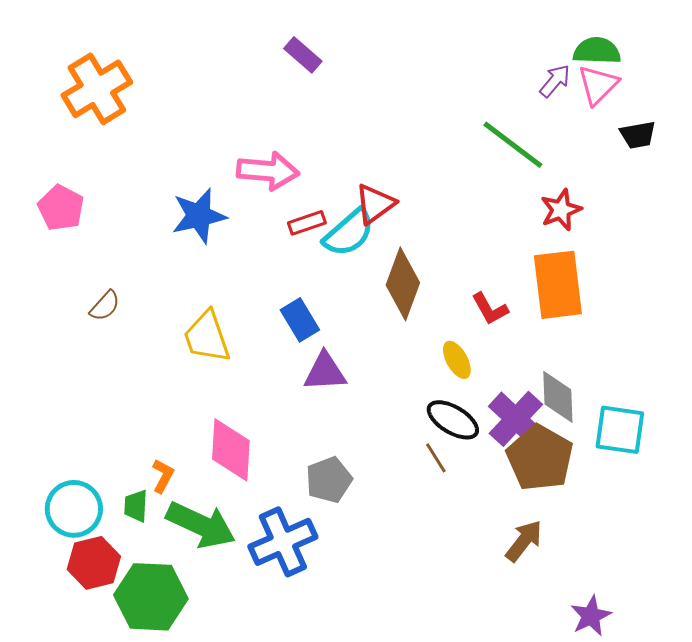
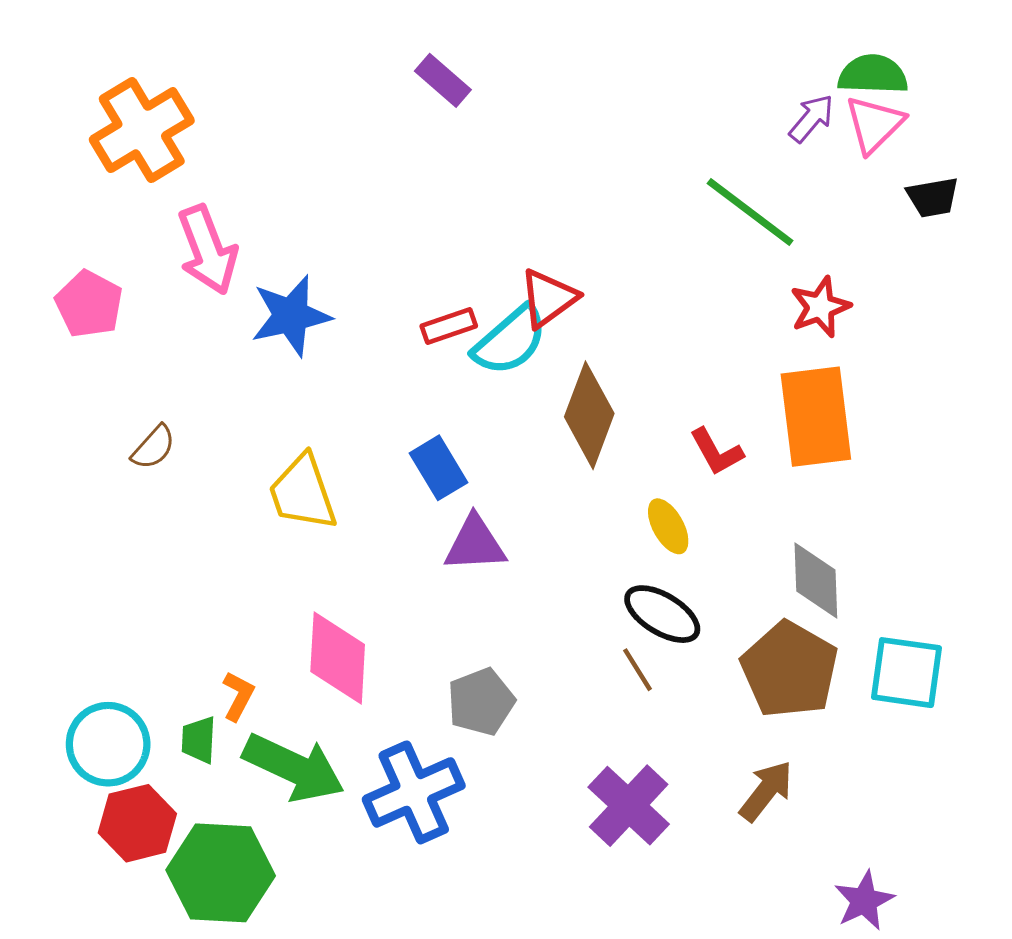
pink arrow: (268, 171) -> (208, 250), moved, turned 64
purple cross: (516, 419) -> (629, 806), moved
cyan square: (620, 430) -> (906, 673), moved

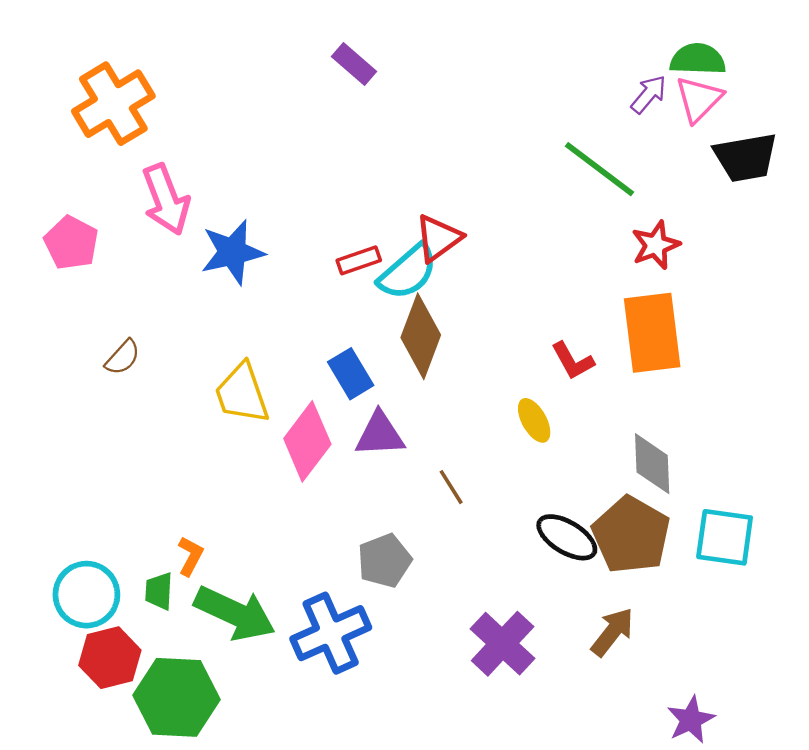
black trapezoid: (933, 197) -> (746, 157), size x1.5
brown diamond: (589, 415) -> (421, 336), moved
black ellipse: (662, 614) -> (567, 537), moved
pink diamond: (338, 658) -> (307, 441), moved, turned 34
brown line: (637, 670) -> (451, 487), moved

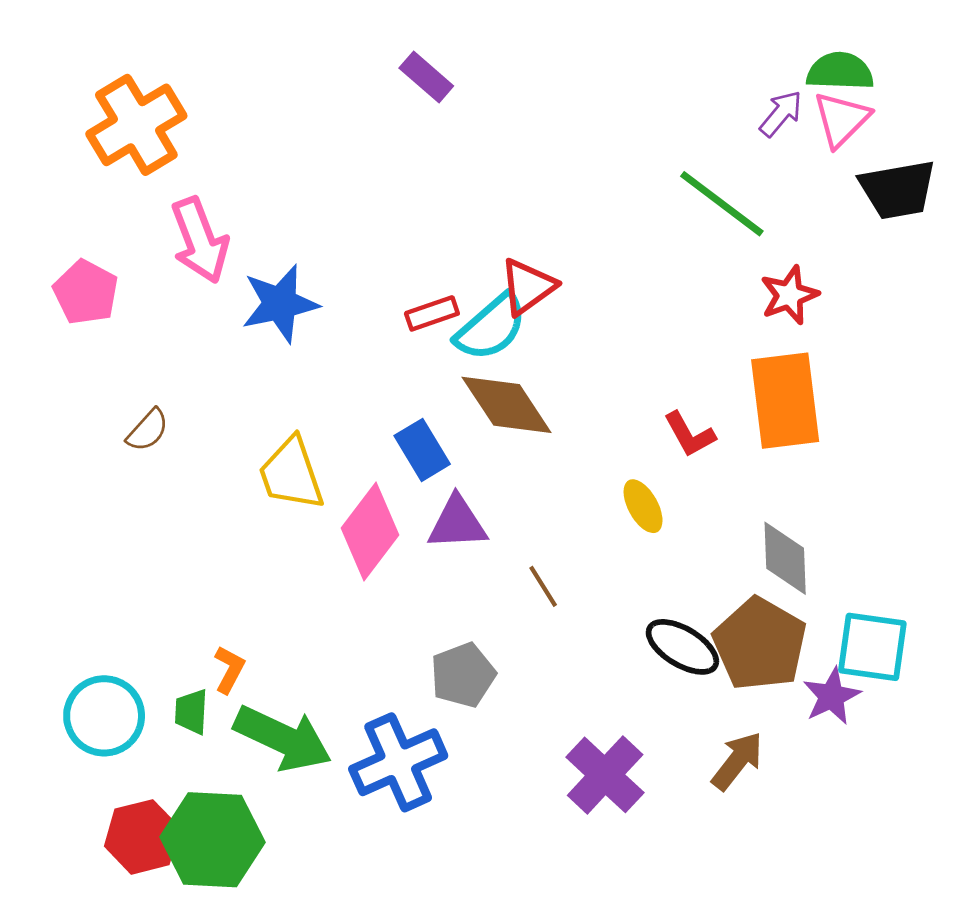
brown diamond: (421, 336) -> (507, 405), turned -54
red hexagon: (110, 658) -> (142, 837), moved
purple star: (691, 720) -> (832, 696), moved

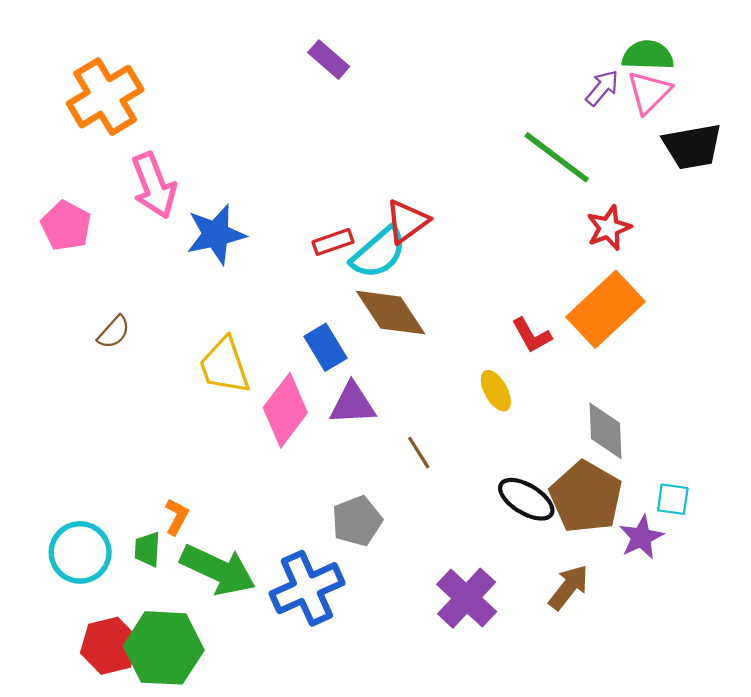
orange rectangle: (785, 401) -> (605, 309), turned 54
cyan square: (872, 647) -> (673, 499), size x0.6

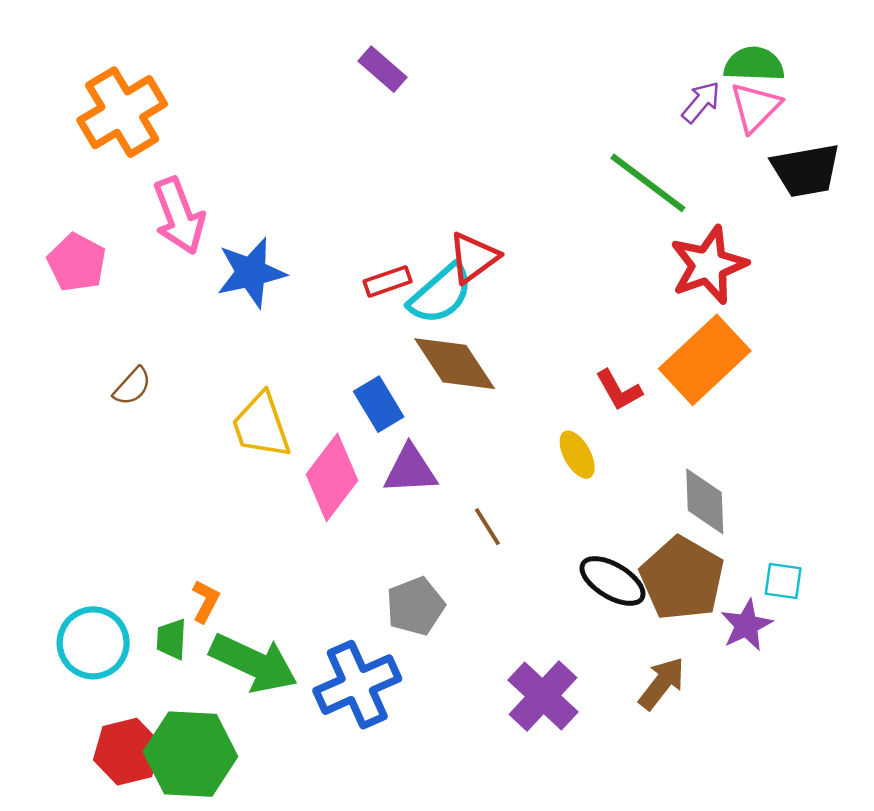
red star: (609, 228) -> (709, 265), size x1.5

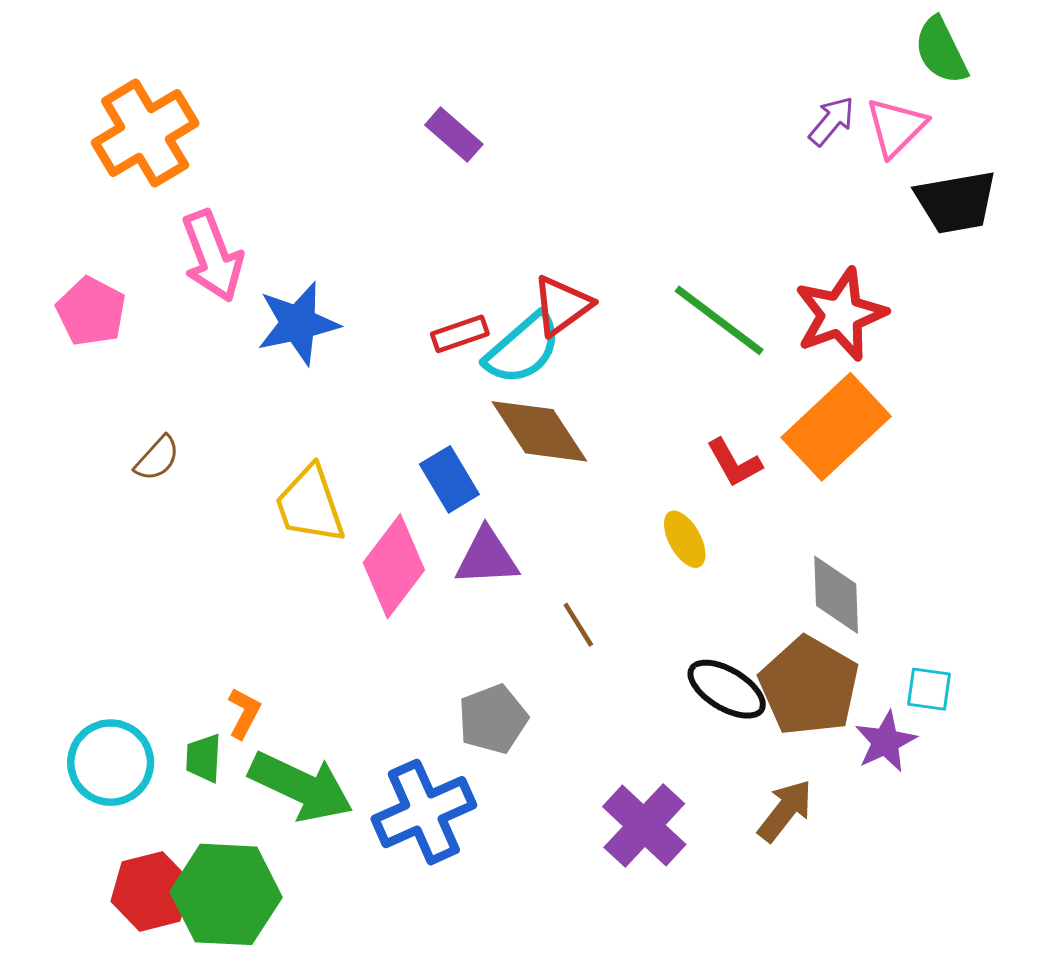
green semicircle: (754, 64) -> (941, 51), moved, turned -118
purple rectangle: (383, 69) -> (454, 135), moved
green line: (648, 183) -> (719, 320), moved

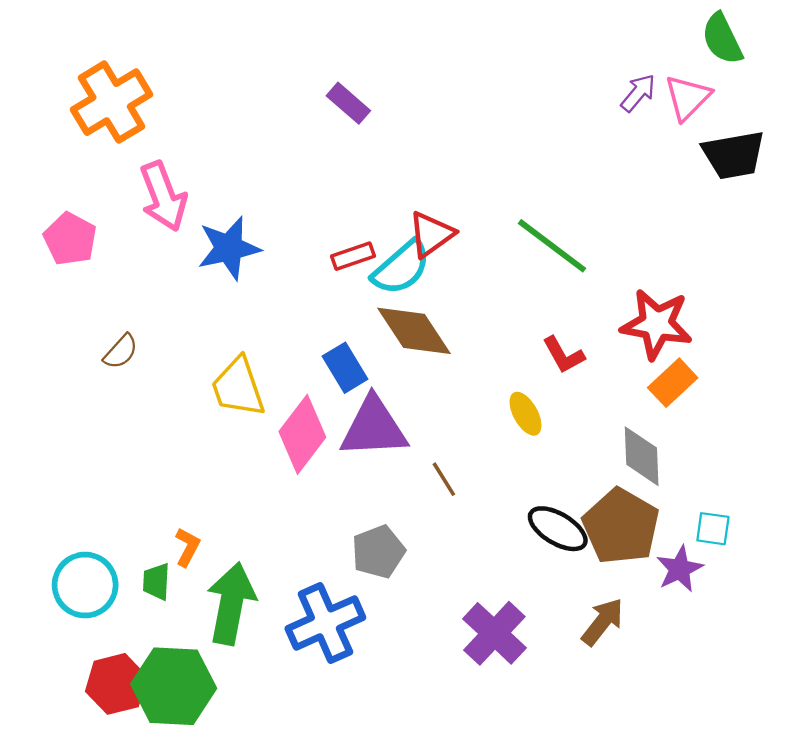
red star: (841, 314) -> (657, 324), moved, turned 30
orange rectangle: (836, 427) -> (673, 383), moved, size x0.6
purple triangle: (487, 557) -> (374, 427), size x1.4
green arrow: (301, 787) -> (231, 603), turned -104

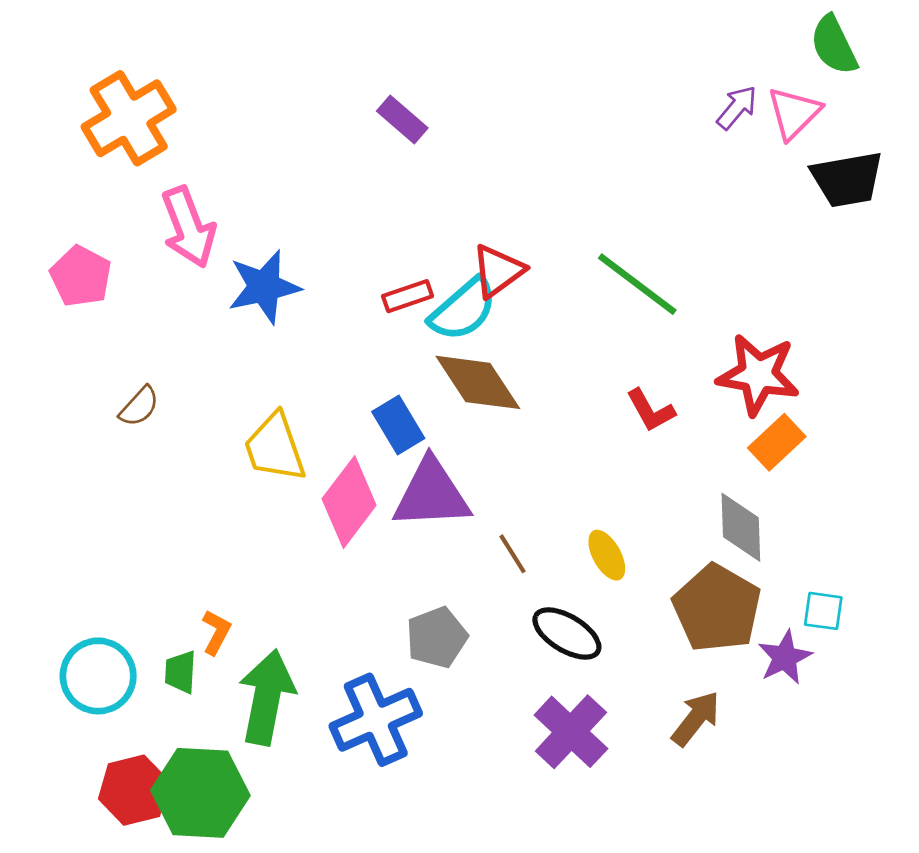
yellow ellipse: (526, 414) -> (607, 555), moved
black ellipse: (558, 529) -> (567, 633), moved

